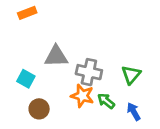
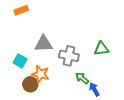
green triangle: (131, 75) -> (101, 49), moved, turned 42
orange star: (82, 96) -> (40, 74), moved
blue arrow: (134, 112) -> (94, 89), moved

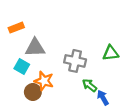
orange rectangle: (21, 10) -> (16, 28), moved
gray triangle: (44, 44) -> (35, 48), moved

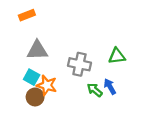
orange rectangle: (16, 28) -> (27, 15), moved
cyan square: (22, 66) -> (32, 77), moved
blue arrow: (103, 98) -> (110, 86), moved

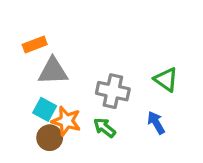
orange rectangle: (27, 15) -> (35, 45), moved
green triangle: (117, 56) -> (166, 79), turned 42
green arrow: (95, 90) -> (105, 128), moved

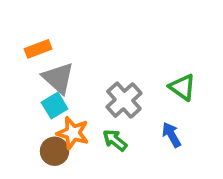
gray triangle: (53, 71) -> (58, 78), turned 44
gray cross: (113, 91) -> (124, 100), turned 36
cyan square: (45, 109) -> (55, 106), moved, turned 30

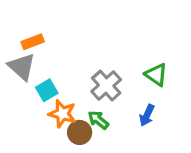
gray triangle: (58, 78) -> (22, 67), moved
blue arrow: (171, 135) -> (147, 115), turned -125
brown circle: (55, 151) -> (80, 132), moved

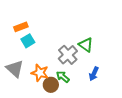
gray triangle: (22, 67) -> (15, 69), moved
green triangle: (156, 75) -> (86, 45), moved
cyan square: (47, 90) -> (28, 41), moved

